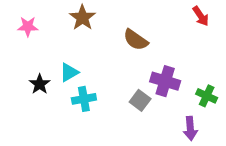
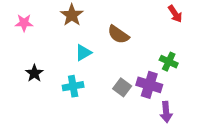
cyan triangle: (69, 72) -> (83, 53), moved
purple cross: (165, 81) -> (149, 85), moved
green cross: (207, 96) -> (169, 62), moved

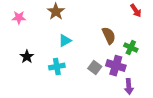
brown semicircle: (118, 34) -> (109, 36), moved, turned -150

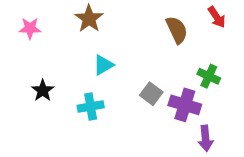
brown semicircle: (109, 36) -> (177, 30), moved
gray square: (95, 68) -> (151, 94), moved

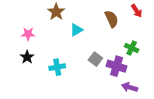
pink star: (30, 28) -> (28, 34), moved
cyan triangle: (103, 65) -> (76, 30), moved
purple arrow: (206, 138) -> (130, 87), turned 112

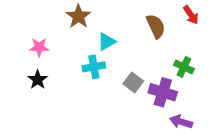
cyan cross: (57, 67) -> (94, 67), moved

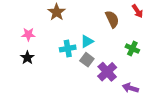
cyan triangle: (107, 42) -> (87, 41), moved
gray square: (133, 82) -> (87, 60), moved
purple cross: (163, 92) -> (107, 72), moved, turned 30

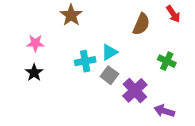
brown semicircle: (112, 19) -> (141, 24), turned 48

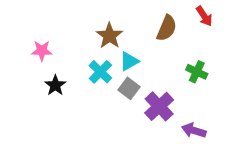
brown star: (71, 15) -> (109, 36), moved
cyan cross: (85, 61) -> (100, 72), turned -36
black star: (34, 73) -> (55, 85), moved

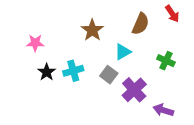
cyan triangle: (129, 61) -> (123, 52), moved
cyan cross: (100, 72) -> (73, 71), moved, turned 30

